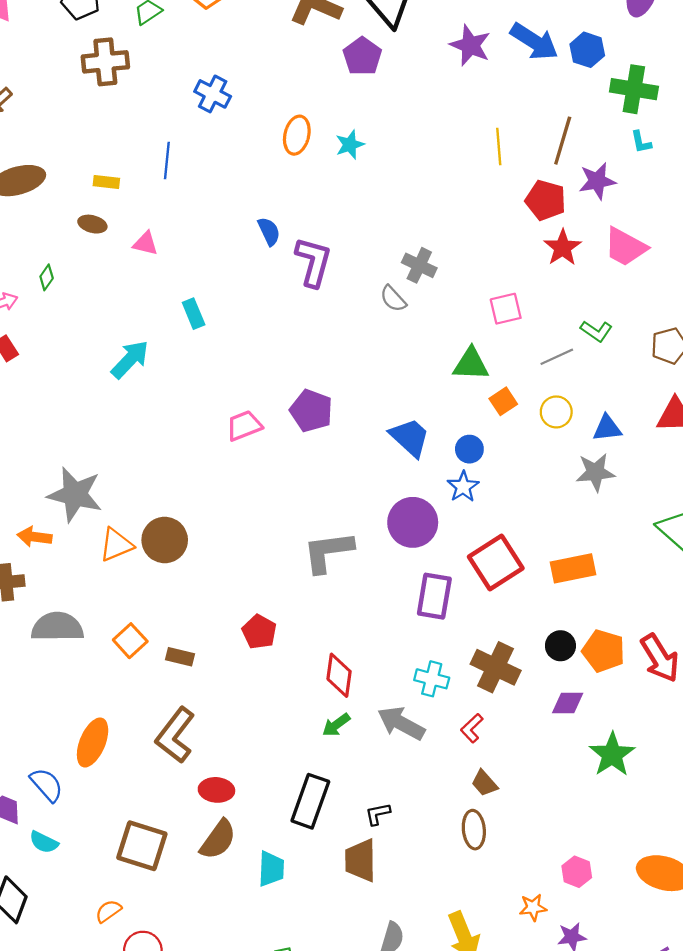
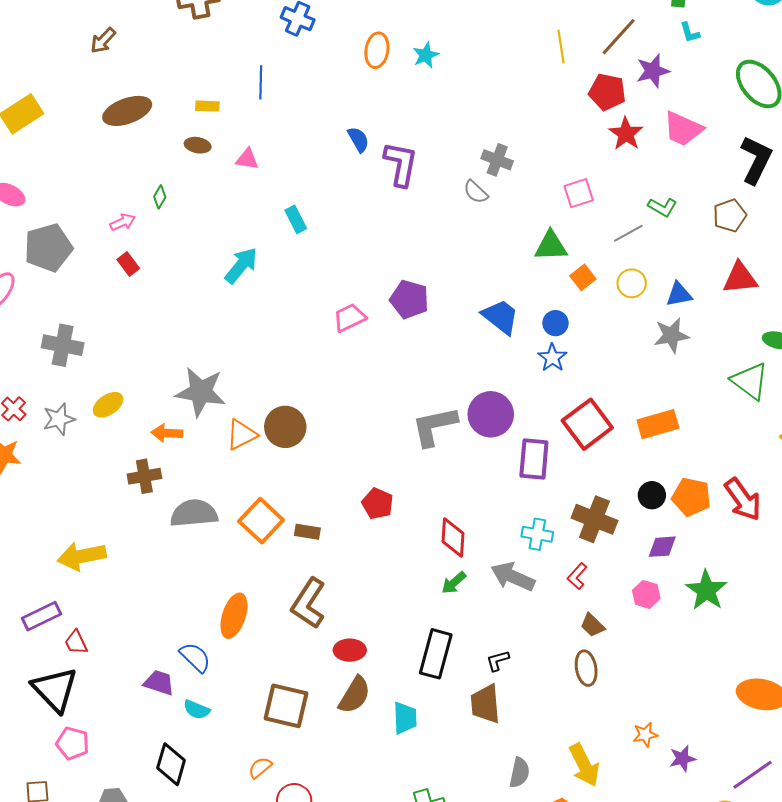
brown line: (563, 141) -> (619, 37), turned 30
purple circle: (413, 522) -> (491, 414), moved
orange square: (130, 641) -> (261, 521), size x1.4
pink hexagon: (577, 872) -> (646, 594), moved

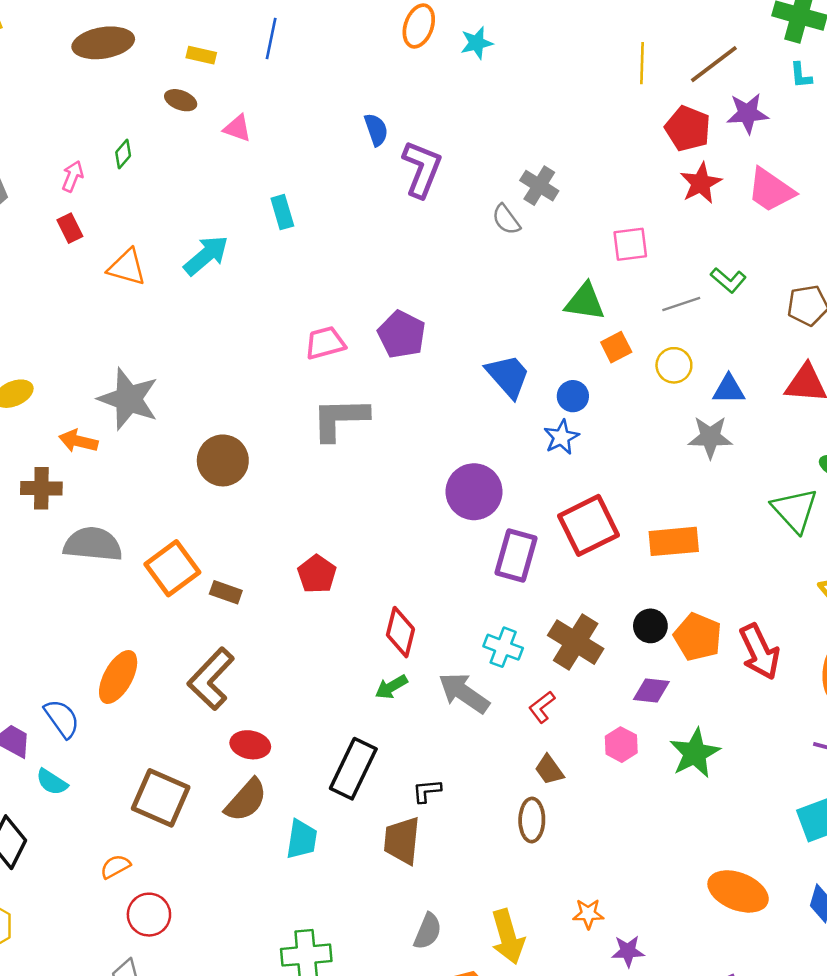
pink arrow: (123, 222) -> (73, 176), turned -55
gray L-shape: (434, 426) -> (340, 419), moved
orange triangle: (242, 435) -> (127, 267), moved, turned 32

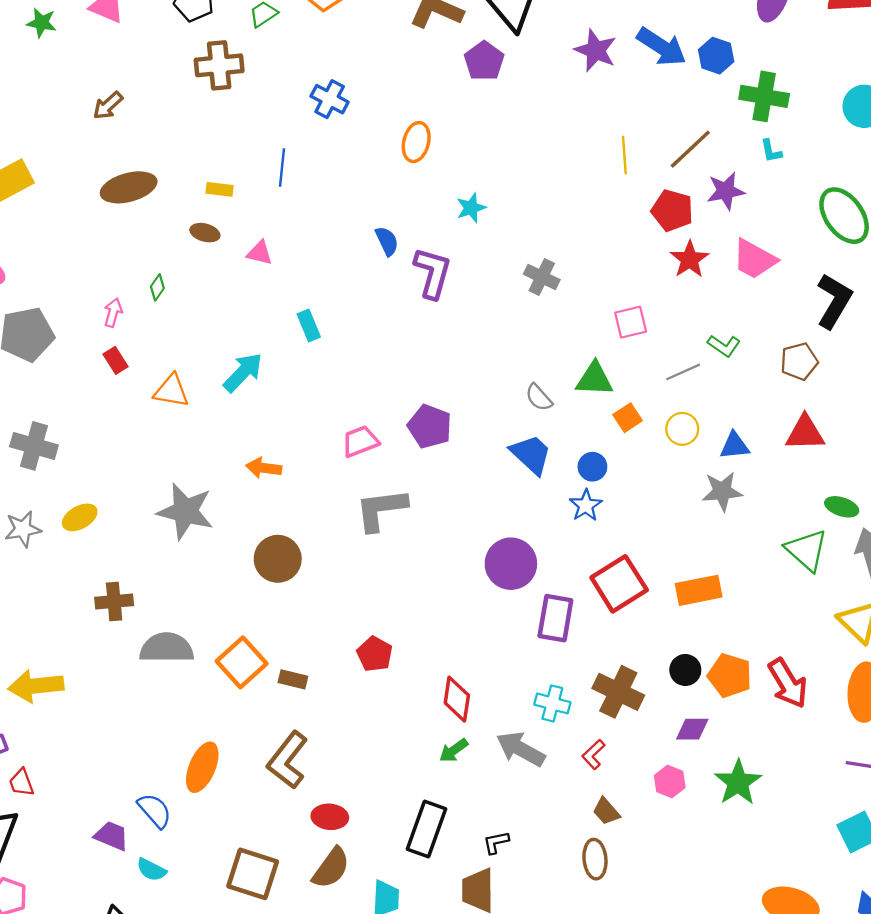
cyan star: (477, 43) -> (471, 208), moved
gray semicircle: (506, 220) -> (539, 398), moved
orange arrow: (78, 441) -> (264, 468), moved

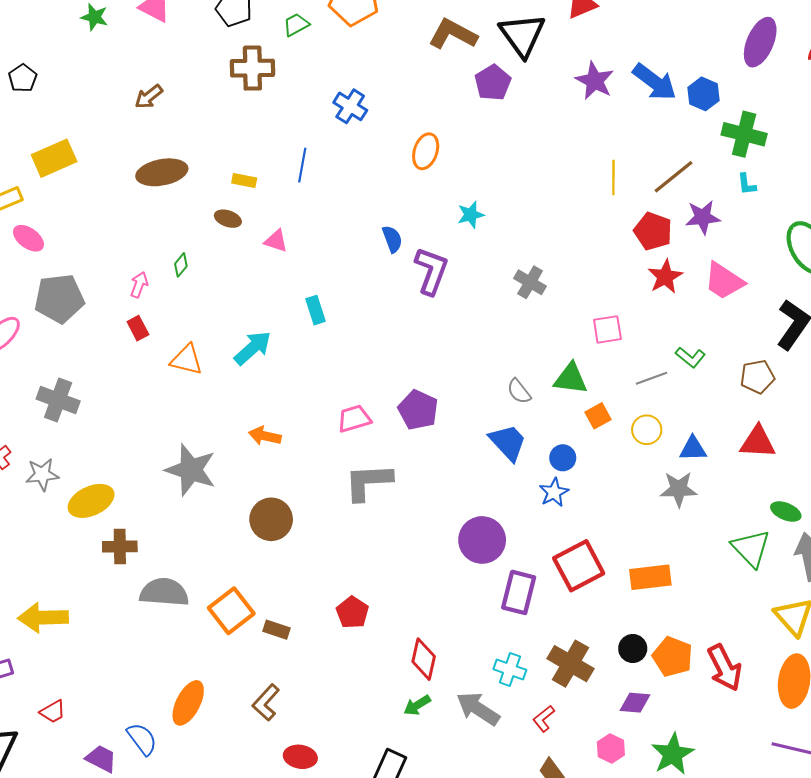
yellow ellipse: (80, 517) -> (91, 501), moved, size x1.4
brown L-shape: (288, 760) -> (266, 702), size x0.7
red trapezoid: (21, 783) -> (53, 712), moved, turned -104

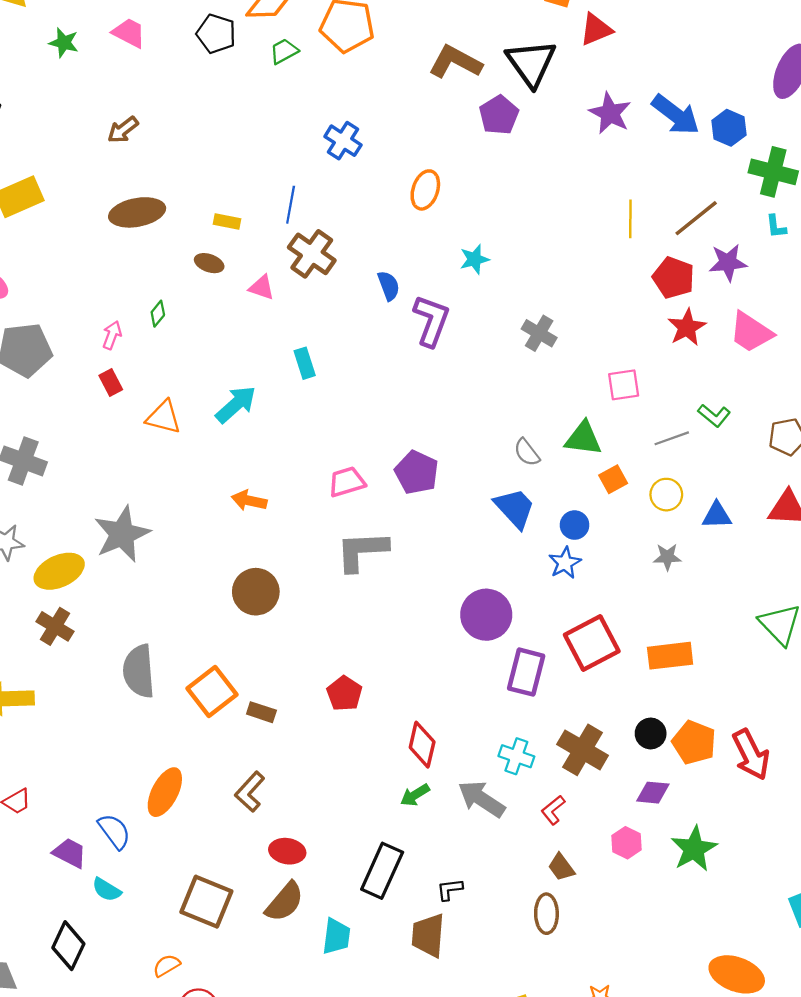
brown cross: (252, 68) -> (312, 254), moved, turned 36
gray star: (191, 470) -> (122, 534), moved, turned 30
gray star: (679, 489) -> (667, 557), moved, size x0.7
brown cross: (120, 547) -> (55, 626), moved, turned 32
gray semicircle: (164, 592) -> (139, 671), turned -99

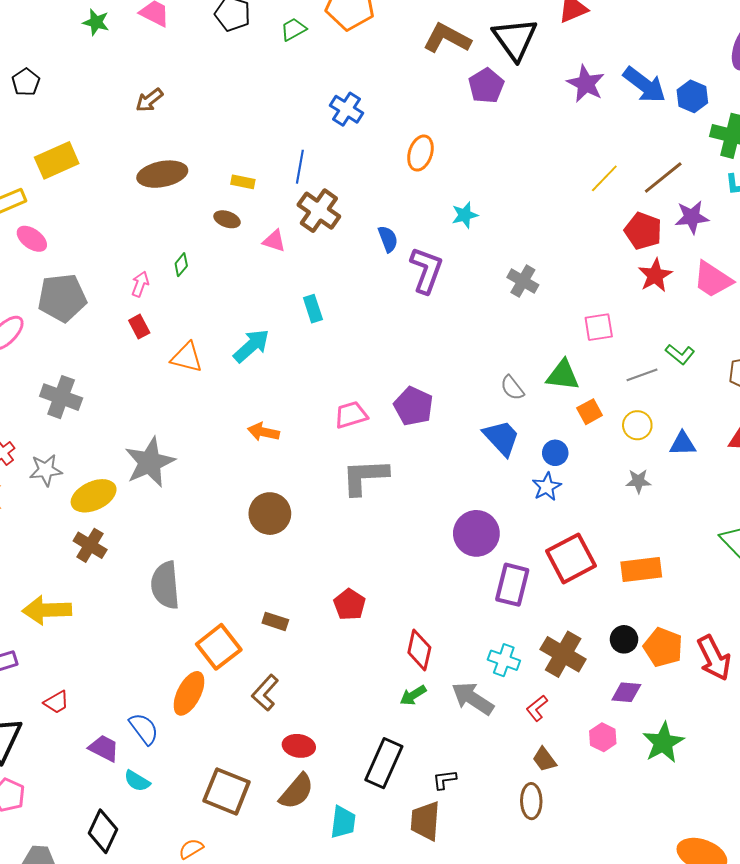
yellow line: (630, 219) -> (604, 178), turned 44
orange square: (212, 691) -> (219, 647), moved

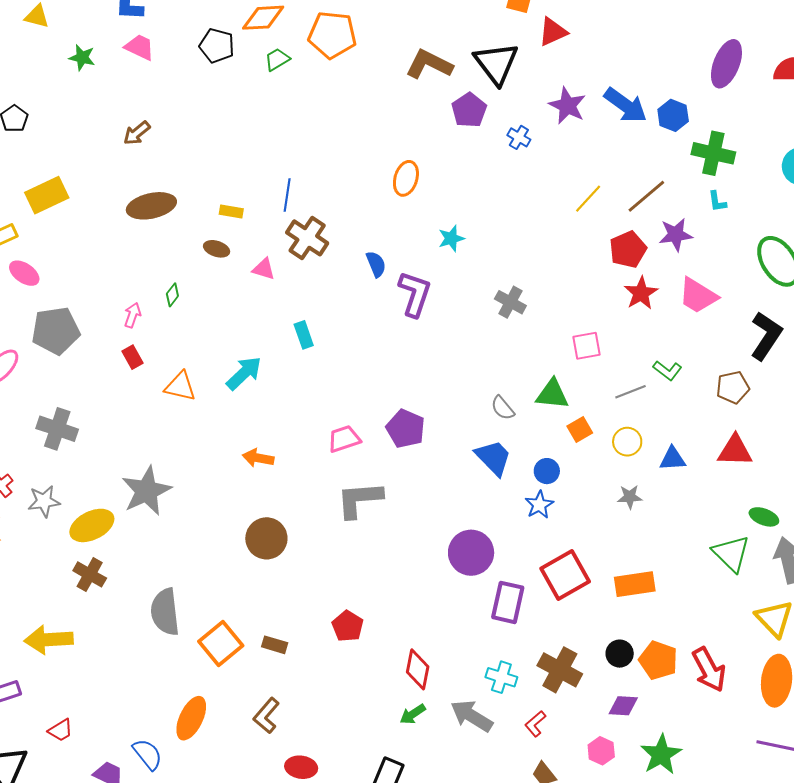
blue cross: (347, 109) -> (519, 137), moved, size x0.7
red pentagon: (643, 231) -> (628, 249), turned 30
orange square: (219, 647) -> (221, 643), moved

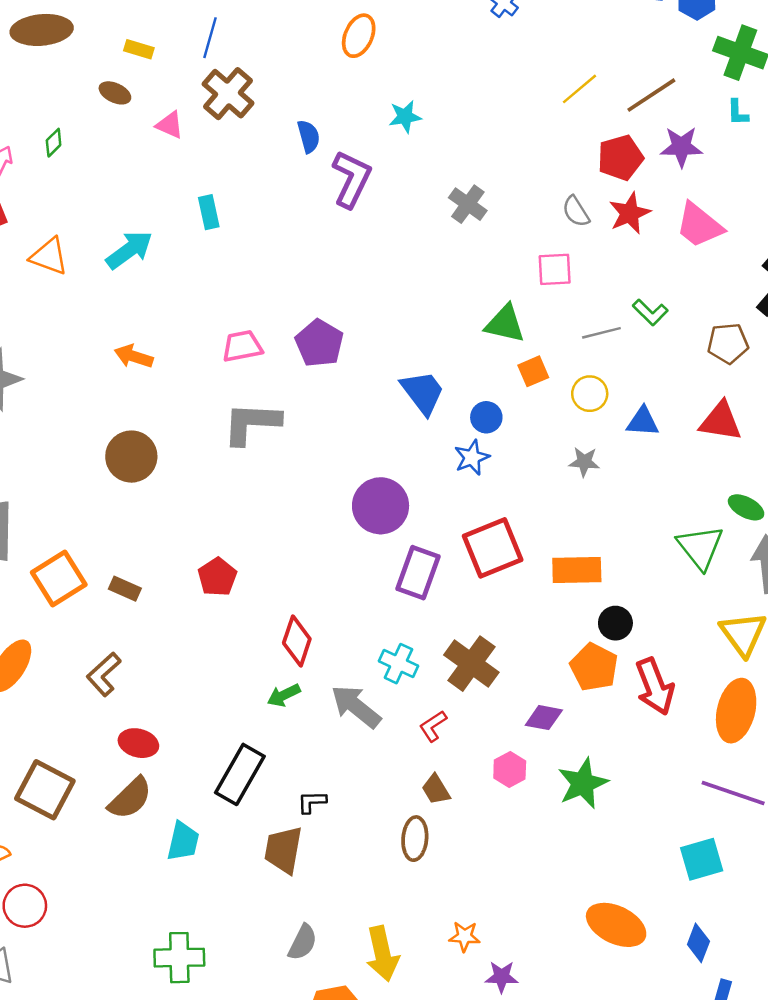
gray semicircle: (503, 408) -> (576, 211), moved
black circle: (620, 654) -> (615, 623), moved

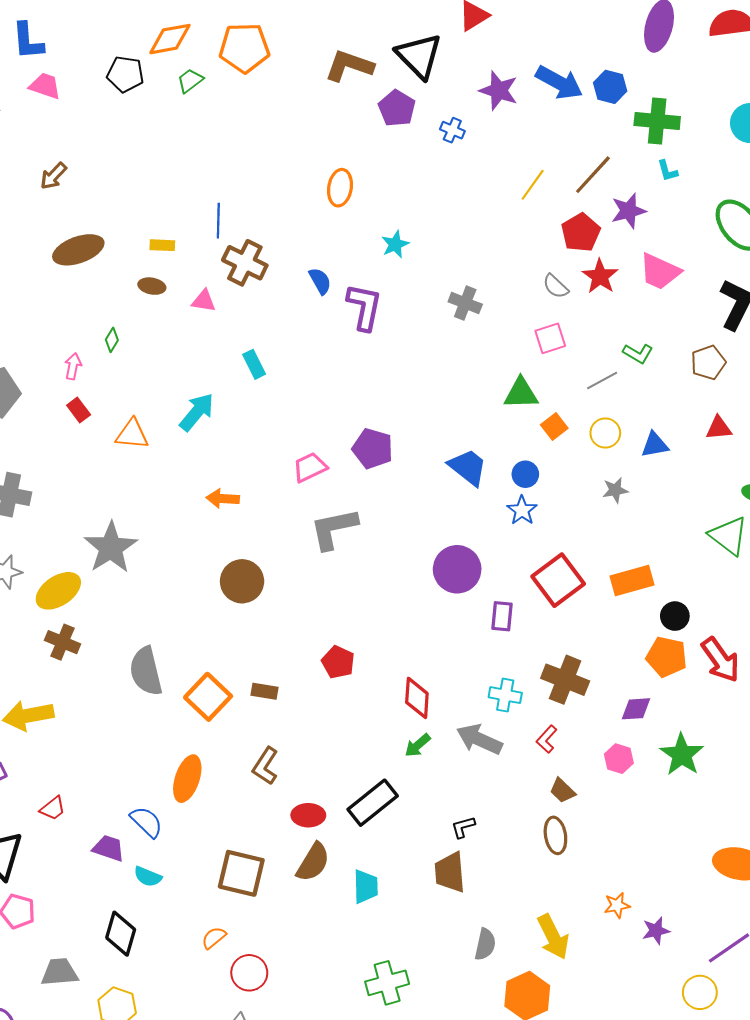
red triangle: (721, 421) -> (719, 428), size x0.7
purple rectangle: (418, 573) -> (502, 616), size x0.7
black rectangle: (240, 774) -> (373, 803), moved, turned 36

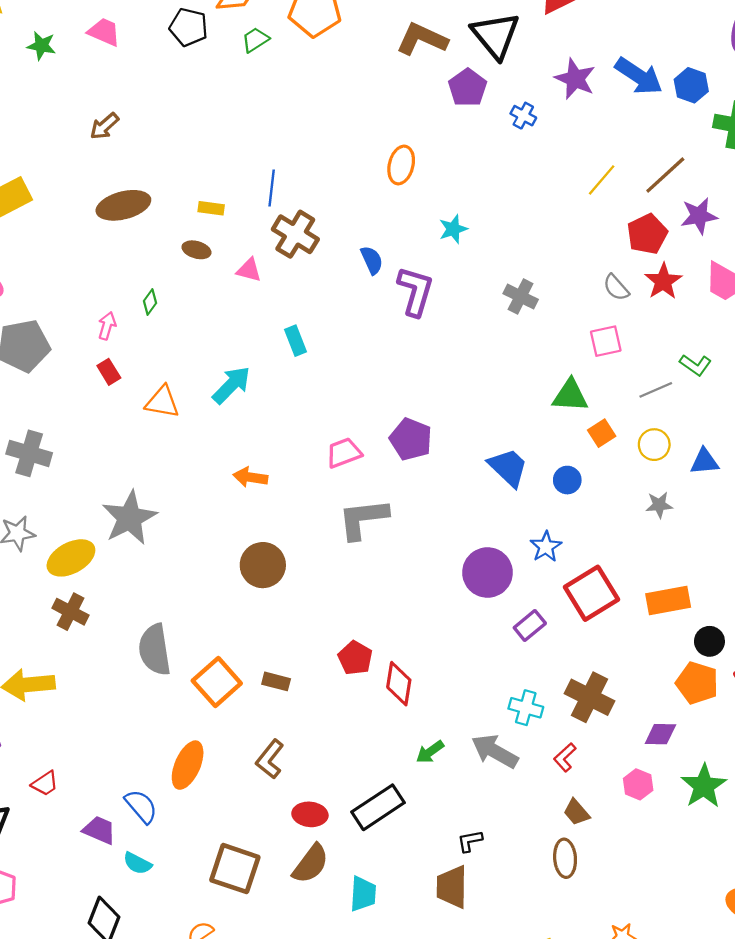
blue star: (522, 510) -> (546, 547), moved
purple rectangle: (502, 616) -> (530, 626), turned 40
red diamond: (417, 698) -> (399, 684), moved

